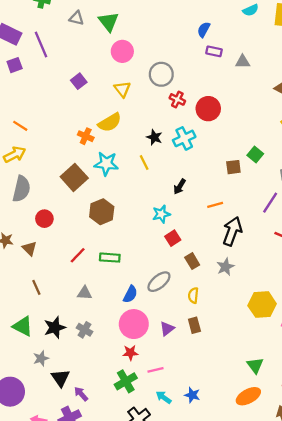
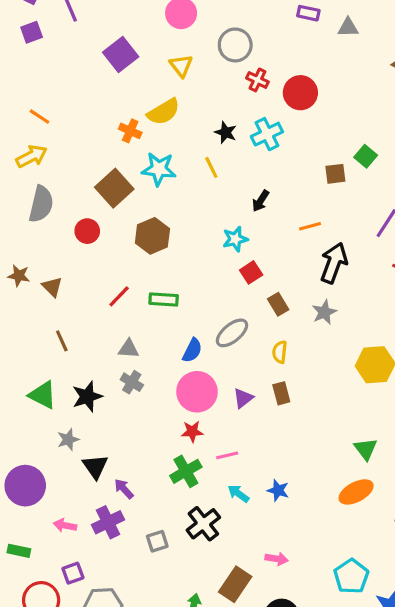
purple square: (79, 81) -> (121, 55), size x1.5
red circle: (44, 219) -> (87, 231), moved
gray cross: (85, 330) -> (132, 382), moved

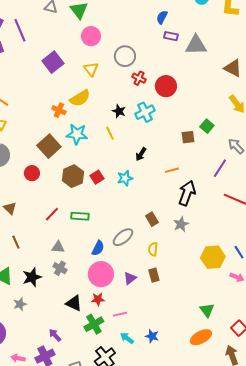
gray triangle: (348, 27) -> (196, 45), size x1.6
red square: (251, 272) -> (97, 177), moved
black triangle: (95, 467) -> (74, 303), moved, turned -30

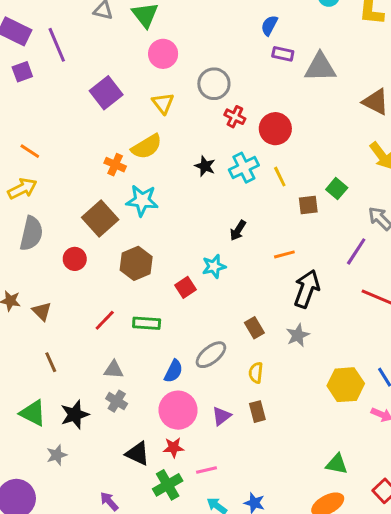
yellow line: (110, 133) -> (280, 177), moved
red square: (97, 177) -> (186, 287), moved
green triangle: (207, 310) -> (337, 464), turned -42

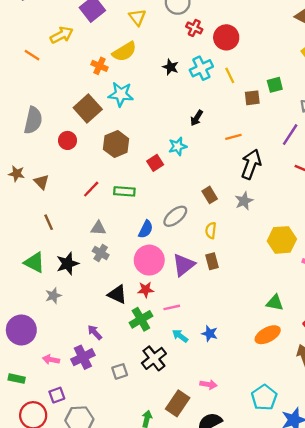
yellow arrow: (22, 189) -> (62, 35), moved
green square: (337, 189) -> (275, 85), turned 35
purple triangle: (221, 416) -> (184, 265), size x1.5

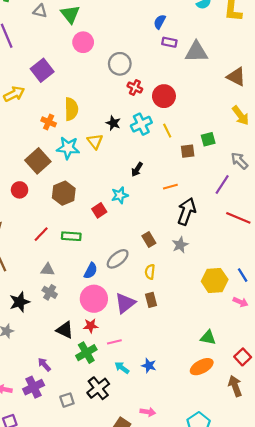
yellow triangle: (137, 17) -> (95, 141), moved
yellow semicircle: (124, 52) -> (71, 109), turned -60

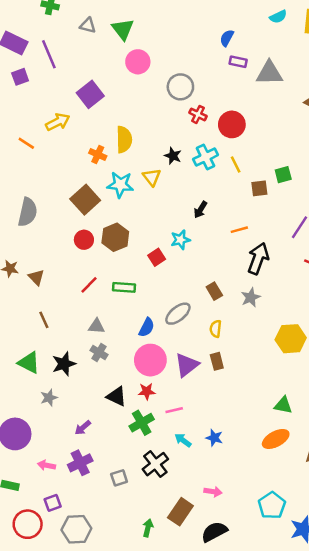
red circle: (20, 190) -> (84, 240), moved
purple arrow: (44, 364) -> (83, 428), moved, turned -88

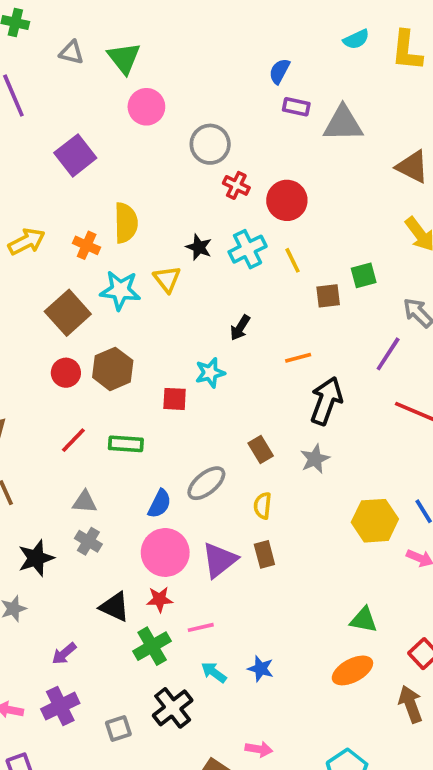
yellow arrow: (58, 122) -> (27, 242), moved
red square: (157, 257) -> (175, 399), turned 36

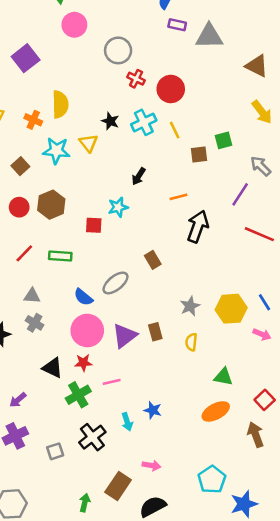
brown square: (68, 313) -> (20, 166), size x0.6
gray star: (315, 459) -> (190, 306), moved
blue semicircle: (160, 504) -> (83, 297), turned 102
yellow semicircle: (263, 506) -> (191, 342), moved
cyan arrow: (214, 672) -> (127, 422), moved, turned -144

